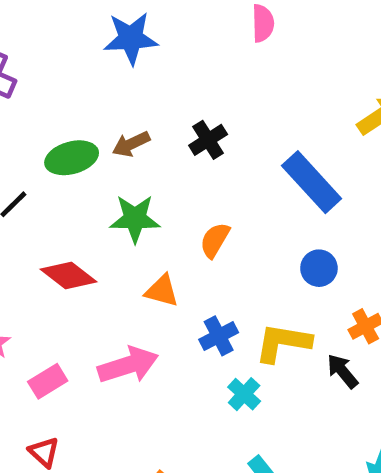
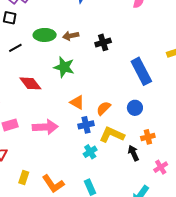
orange semicircle: (215, 240) -> (104, 108), moved
orange triangle: (162, 291) -> (77, 102), moved

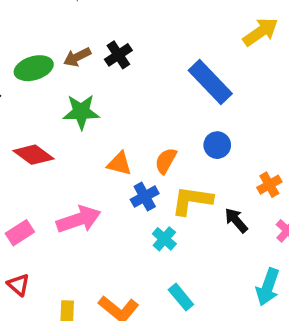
black cross: (103, 42) -> (118, 55), moved
orange cross: (148, 137) -> (269, 185), moved

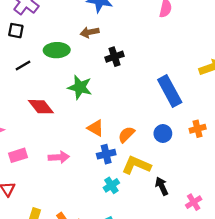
brown arrow: (77, 57) -> (90, 32), moved
orange cross: (269, 185) -> (198, 129), moved
pink arrow: (79, 219) -> (59, 157), size x0.7

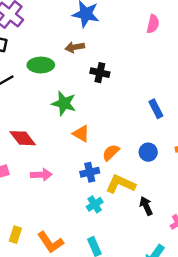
black cross: (114, 57) -> (100, 73), turned 30
blue rectangle: (170, 91) -> (156, 109), size x0.6
red diamond: (41, 107) -> (23, 138), moved
orange triangle: (96, 128) -> (81, 134), moved

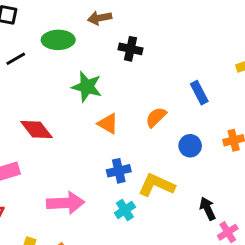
orange semicircle: (111, 153) -> (156, 117), moved
pink arrow: (41, 175) -> (66, 203), moved, size x1.4
black arrow: (146, 206) -> (208, 209), moved

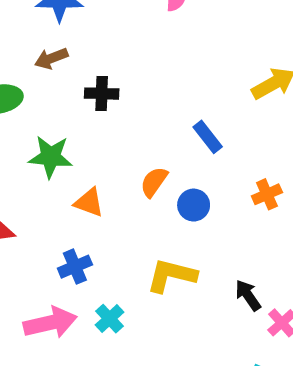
blue circle: (190, 146) -> (194, 205), moved
blue cross: (119, 171) -> (75, 267), moved
cyan cross: (125, 210) -> (109, 319), moved

